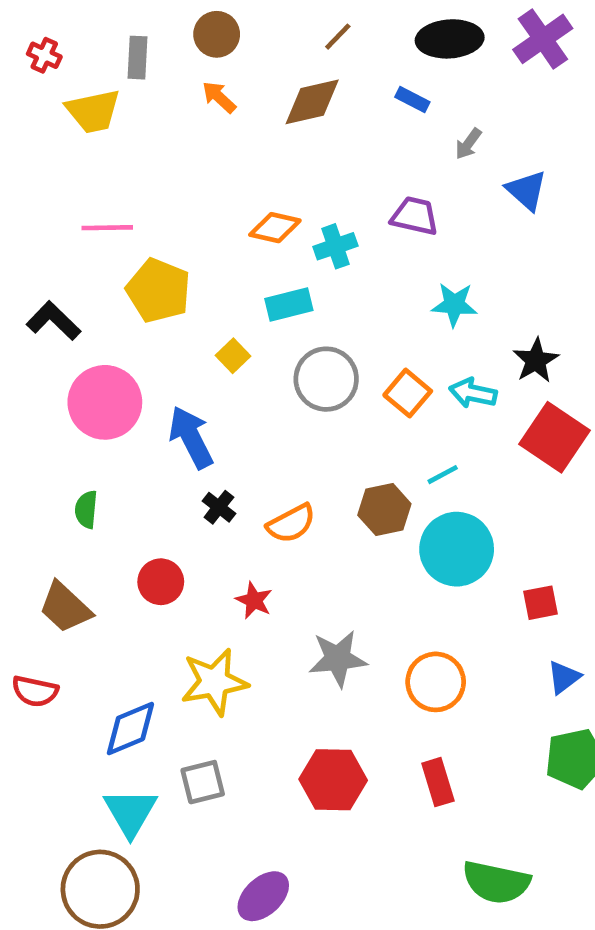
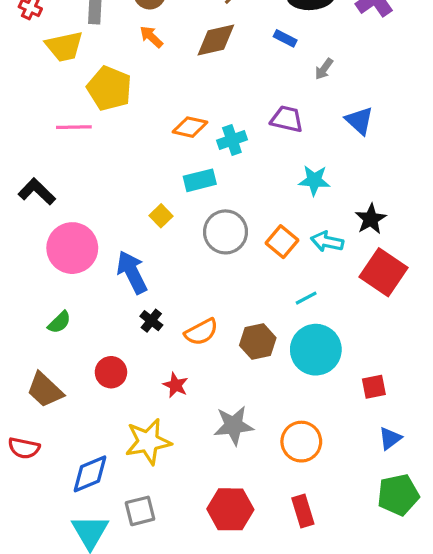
blue triangle: (526, 190) -> (359, 121), moved
yellow pentagon: (158, 291) -> (109, 88), moved
green semicircle: (86, 510) -> (59, 322), turned -140
brown hexagon: (384, 510) -> (258, 342), moved

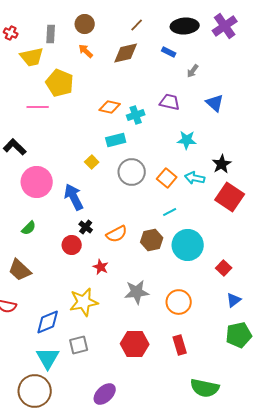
cyan line: (306, 298) -> (170, 212), moved
red circle: (111, 372) -> (72, 245), moved
red square: (374, 387) -> (224, 268), turned -35

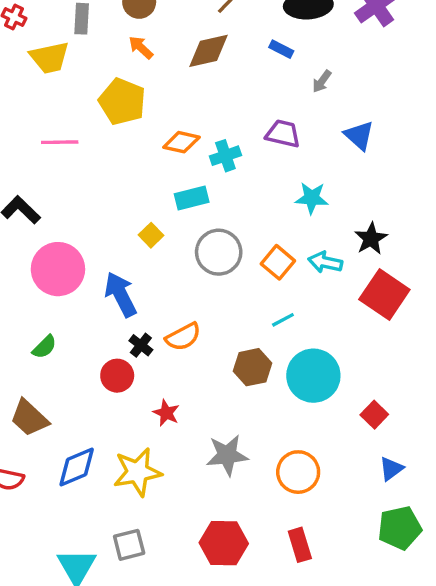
yellow pentagon: (60, 83) -> (122, 102), moved
orange semicircle: (117, 234) -> (183, 337), moved
blue diamond: (48, 322) -> (77, 467), moved

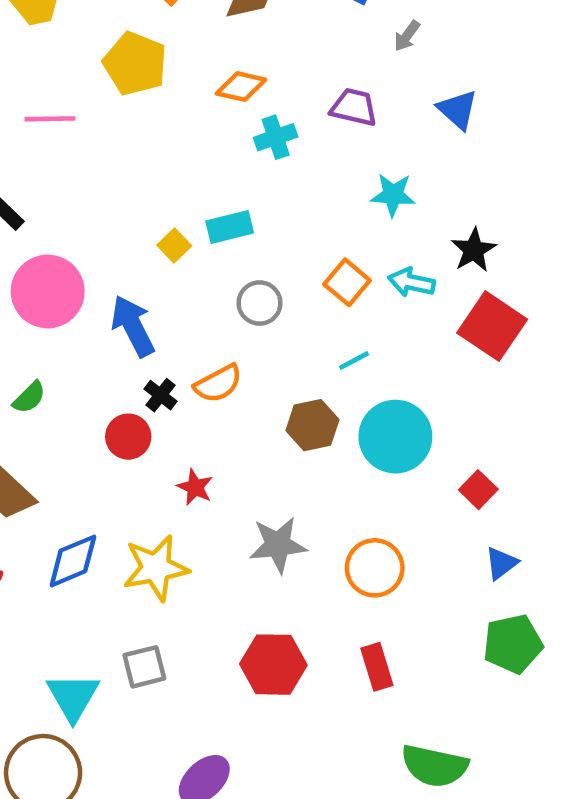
orange diamond: (181, 142) -> (241, 87), moved
cyan rectangle: (192, 198) -> (230, 227), moved
gray circle: (219, 252) -> (260, 303), moved, size x0.7

